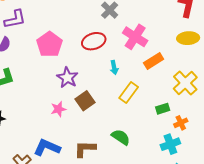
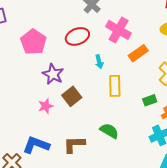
yellow rectangle: (129, 92) -> (115, 86), turned -35

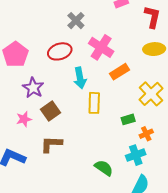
cyan arrow: (99, 62) -> (80, 78), size x1.5
green semicircle: (109, 131) -> (104, 168), moved
brown L-shape: (74, 144) -> (51, 144), moved

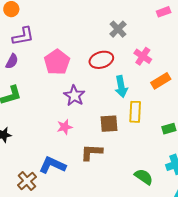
pink cross: (101, 47) -> (143, 56), size x0.7
brown square: (51, 111) -> (109, 124), moved, turned 30

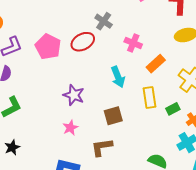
red ellipse: (101, 60) -> (83, 42), moved
pink pentagon: (57, 62) -> (48, 47), moved
yellow rectangle: (135, 112) -> (149, 98), moved

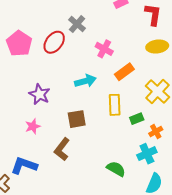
red ellipse: (83, 42) -> (54, 42), turned -30
cyan arrow: (118, 77) -> (85, 81), turned -90
brown L-shape: (102, 147) -> (62, 149), turned -50

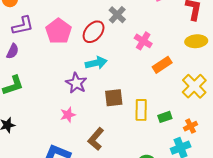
cyan arrow: (85, 81) -> (96, 63), moved
yellow rectangle: (115, 105) -> (141, 110), moved
brown square: (77, 119) -> (114, 98), moved
green rectangle: (137, 119) -> (165, 117), moved

